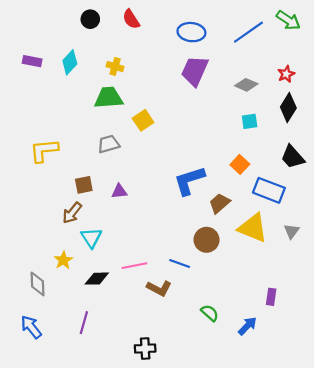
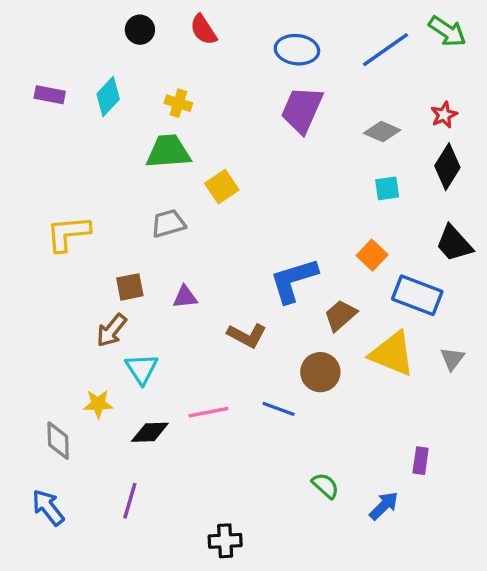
yellow star: (63, 260) -> (98, 404), turned 30
brown L-shape: (159, 288) -> (247, 335), moved

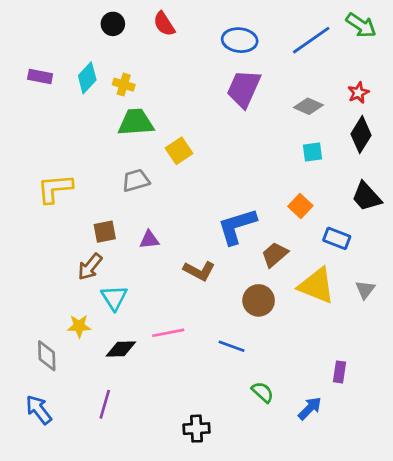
yellow cross: (178, 103) -> (124, 85), moved
blue rectangle: (417, 295) -> (337, 238), size x0.7
blue line: (279, 409) -> (232, 346), moved
black cross: (225, 541) -> (196, 429), moved

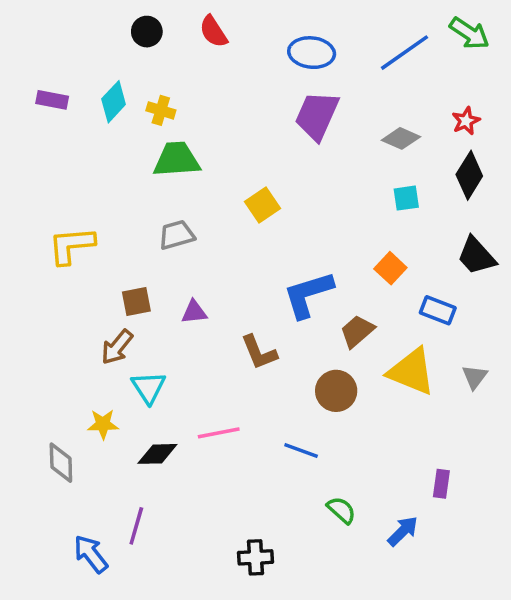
yellow square: (179, 151) -> (263, 205), moved
brown L-shape: (199, 271) -> (259, 352), turned 40
blue arrow: (39, 410) -> (91, 554), moved

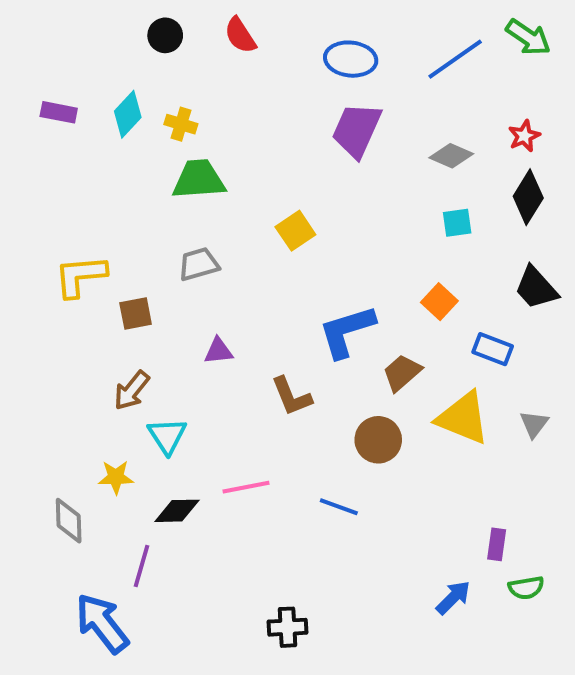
brown square: (136, 301) -> (136, 314), moved
green semicircle: (341, 510) -> (526, 588), moved, turned 128
purple line: (136, 526) -> (142, 566), moved
blue arrow: (91, 554) -> (102, 623), size x1.4

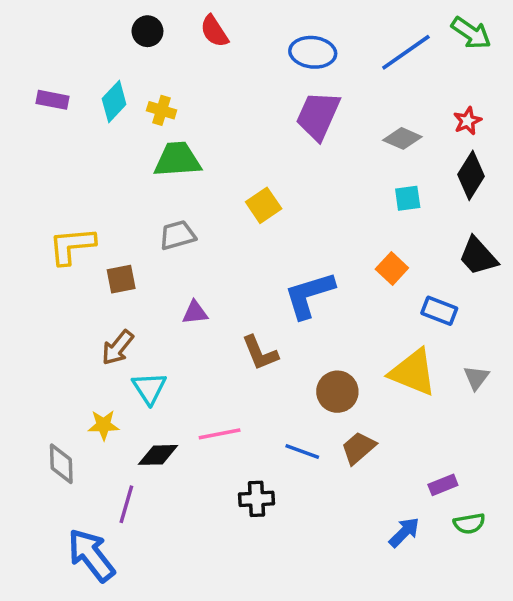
brown trapezoid: (402, 373) -> (358, 448), moved
purple rectangle: (497, 544) -> (443, 485), turned 60
black cross: (288, 627) -> (256, 499), moved

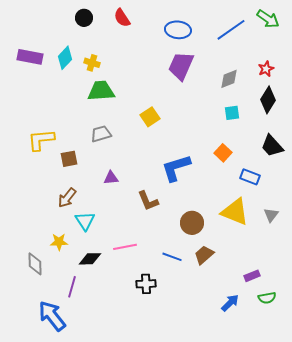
purple rectangle: (53, 100) -> (30, 57), size x1.4
gray diamond: (402, 138) -> (229, 79), turned -45

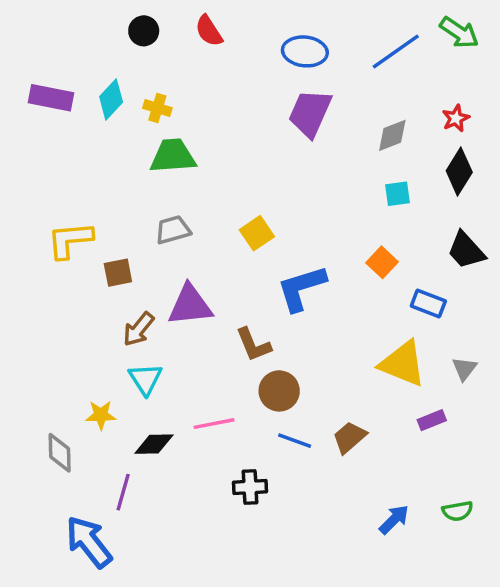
yellow square: (150, 117) -> (257, 233), moved
purple triangle: (111, 178) -> (190, 305), size x1.8
brown arrow: (67, 198) -> (139, 329), moved
brown circle: (192, 223) -> (279, 391), moved
purple rectangle: (252, 276) -> (432, 420), moved

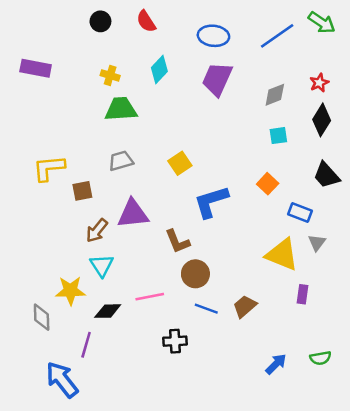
cyan diamond: (111, 99) -> (159, 69), moved
gray triangle: (464, 369) -> (317, 243), moved
yellow star: (101, 415) -> (70, 291), size x1.4
purple rectangle: (432, 420) -> (302, 294), turned -60

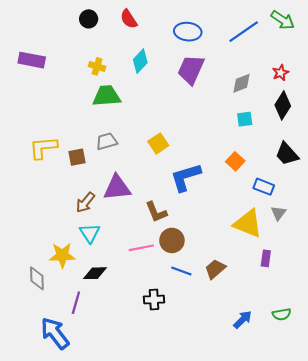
brown square: (82, 191) -> (77, 157), moved
pink line: (150, 297) -> (141, 248), moved

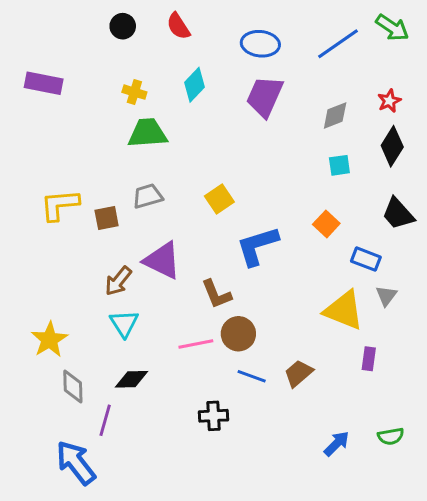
purple triangle: (117, 188) -> (162, 261), turned 32
yellow star: (62, 255) -> (49, 340), moved, turned -30
gray diamond: (37, 278) -> (73, 386), moved

